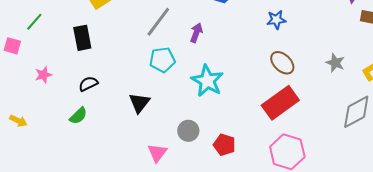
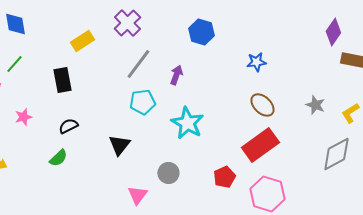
red pentagon: (224, 145) -> (224, 177), moved, turned 30

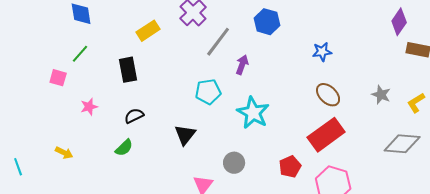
gray line: (138, 64) -> (218, 42), moved
gray diamond: (336, 154) -> (402, 144), turned 33

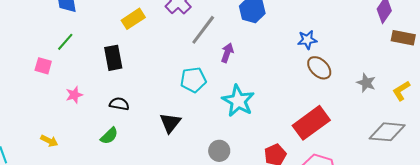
brown ellipse: (328, 95) -> (319, 68), moved
black semicircle: (134, 116) -> (119, 104), turned 36

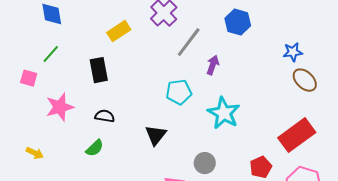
pink star: (74, 95) -> (60, 107), size x1.6

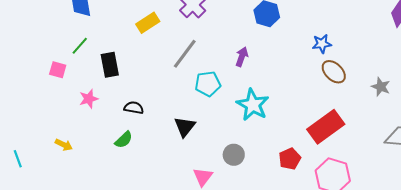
gray line: (189, 42) -> (185, 54), moved
black rectangle: (99, 70) -> (110, 65), moved
pink star: (60, 107) -> (89, 99), size x0.7

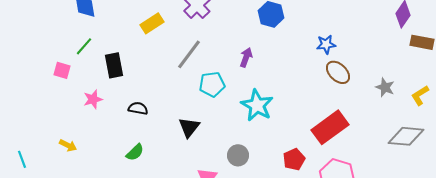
green semicircle: (124, 140) -> (135, 152), moved

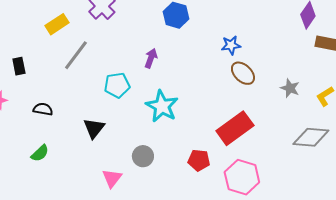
gray line: (189, 54) -> (76, 55), moved
black rectangle: (114, 65) -> (19, 66), size x0.7
red pentagon: (294, 159) -> (199, 160), turned 30

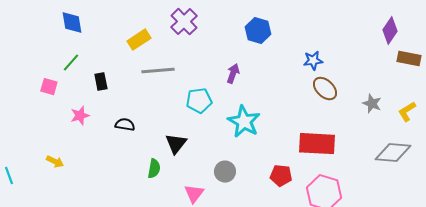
gray line: (76, 55) -> (158, 71), turned 48
red rectangle: (235, 128) -> (317, 144), turned 39
green semicircle: (40, 153) -> (154, 169), moved, turned -36

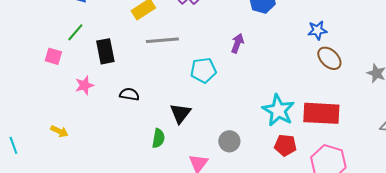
black rectangle: (101, 82) -> (105, 51), size x1.4
cyan star: (244, 122) -> (278, 110), moved

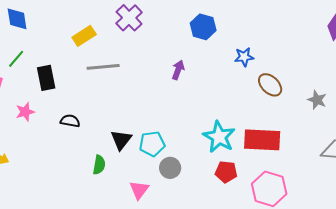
blue star: (317, 30) -> (244, 57), moved
cyan pentagon: (203, 70) -> (152, 144), moved

